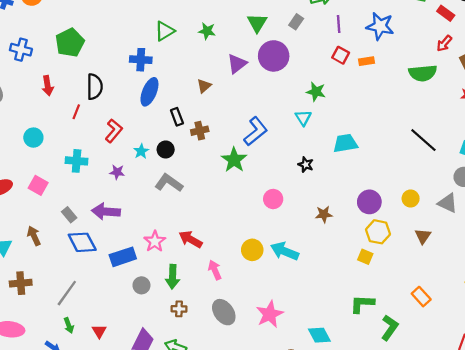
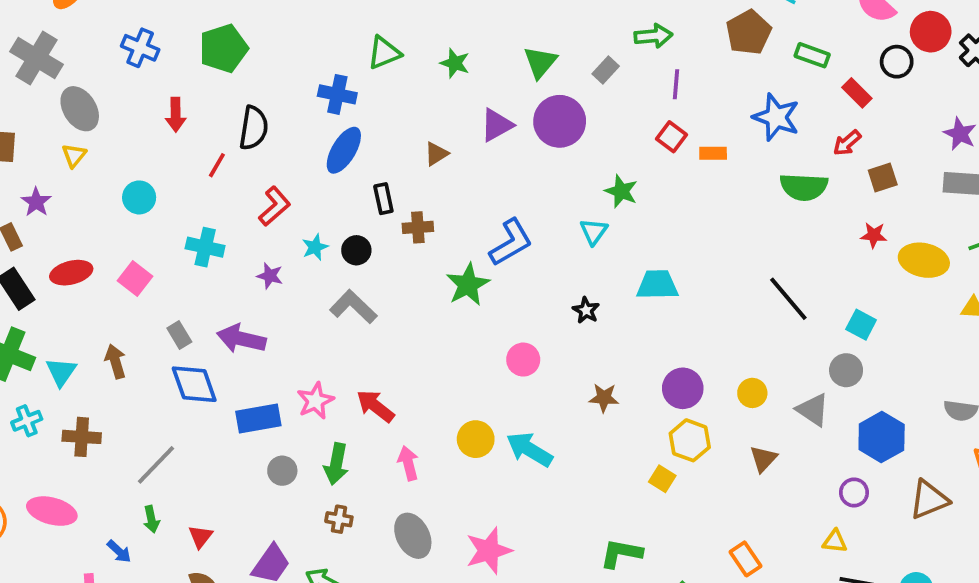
blue star: (380, 26) -> (776, 117), moved
green L-shape: (362, 304) -> (621, 553), moved

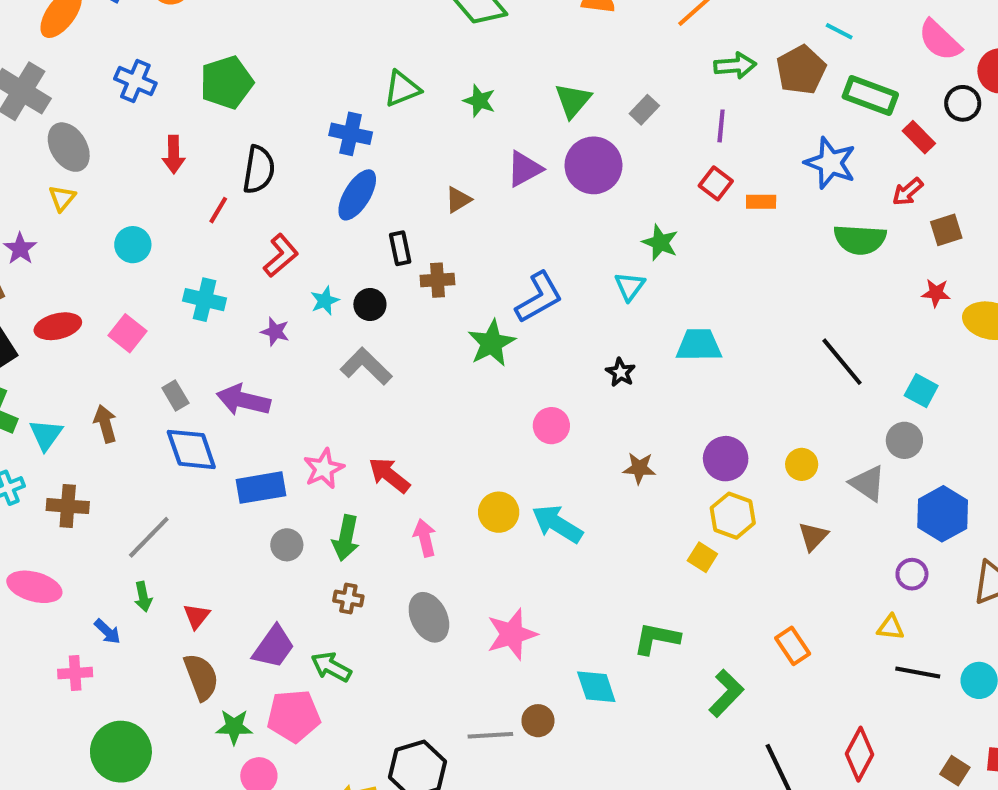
green arrow: (653, 36) -> (735, 65), moved
green rectangle: (812, 55) -> (870, 96), size x1.4

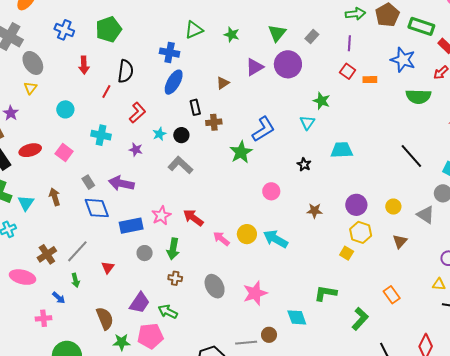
brown cross: (68, 506) -> (47, 254), moved, turned -36
pink arrow: (425, 538) -> (221, 239), moved, turned -36
red triangle: (197, 616) -> (108, 267), moved

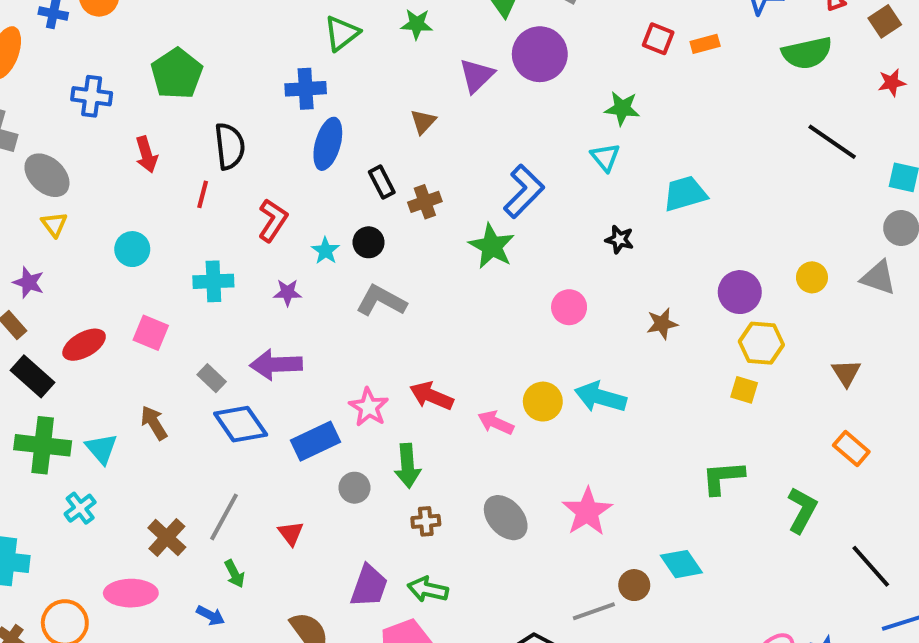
black line: (411, 156) -> (832, 142), moved
brown triangle: (400, 241) -> (846, 373), moved
cyan diamond: (297, 317) -> (681, 564), moved

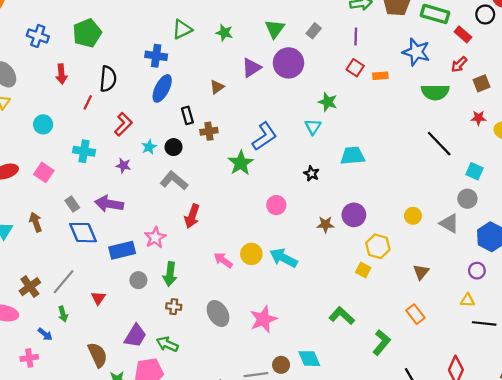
purple circle: (740, 292) -> (354, 215), moved
red arrow: (431, 396) -> (192, 216), moved, turned -105
green L-shape: (723, 477) -> (342, 316), turned 35

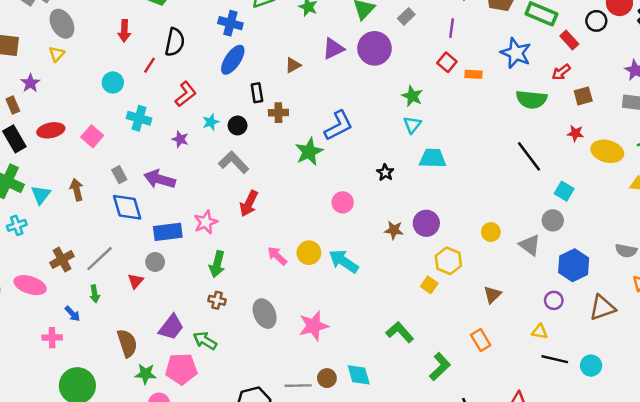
cyan circle: (43, 124) -> (113, 82), moved
cyan triangle: (313, 127) -> (412, 125), moved
gray circle: (138, 280) -> (155, 262), moved

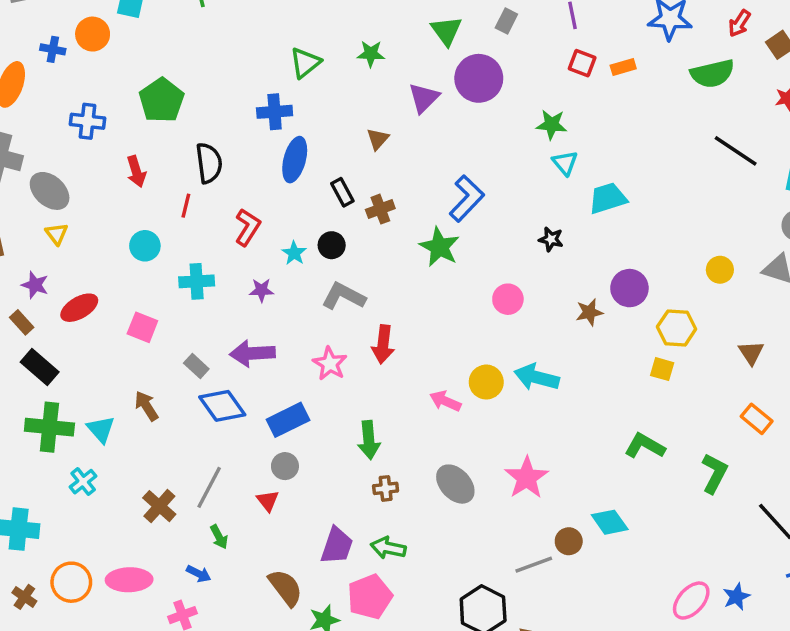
red ellipse: (51, 130) -> (79, 308), moved
pink star: (206, 222) -> (330, 364), moved
pink ellipse: (30, 285) -> (129, 580), moved

